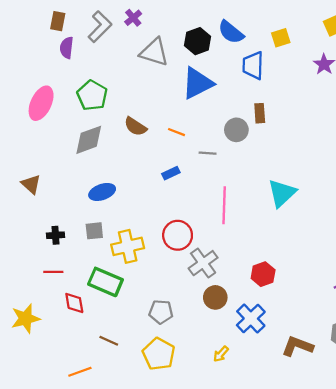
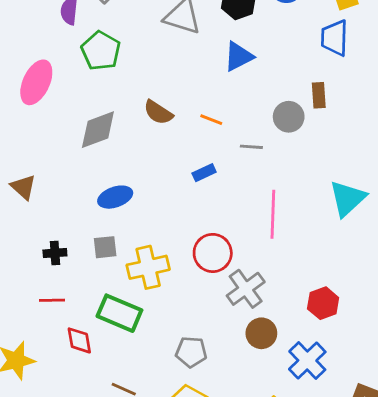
blue trapezoid: (253, 65) -> (335, 38), moved
blue triangle: (198, 83) -> (238, 57), size x0.7
green pentagon: (92, 95) -> (101, 51), moved

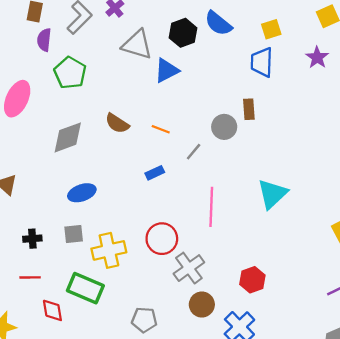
blue triangle: (238, 57) -> (167, 70), moved
gray line: (251, 147) -> (194, 152), turned -54

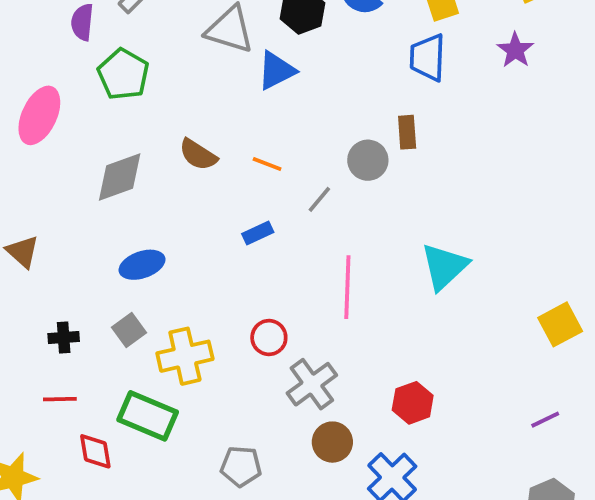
gray square: (74, 234) -> (129, 330), turned -30
red circle: (162, 239) -> (269, 338), size x0.7

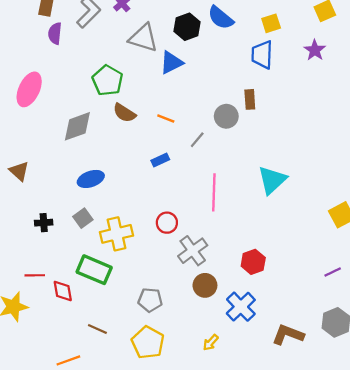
green pentagon: (123, 74) -> (108, 80), moved
red line: (60, 399) -> (35, 275), moved

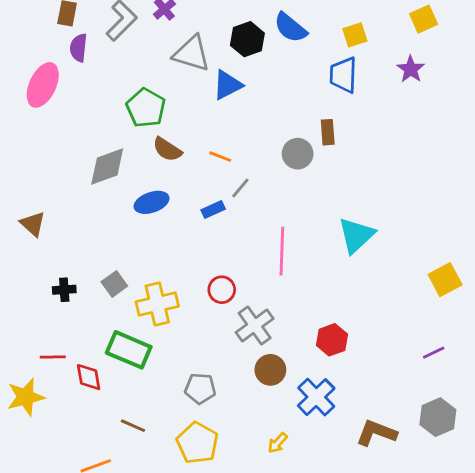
pink ellipse: (29, 89) -> (43, 85), moved
gray line: (197, 140) -> (240, 188), moved
blue ellipse: (91, 179) -> (152, 202), moved

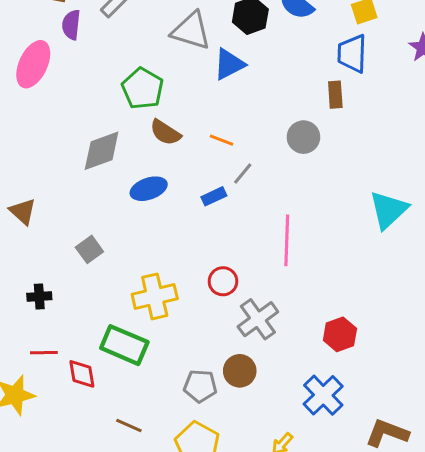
brown rectangle: (328, 132) -> (335, 95), moved
cyan triangle: (356, 235) -> (388, 210), moved
gray square: (114, 284) -> (89, 249), moved
black cross: (64, 290) -> (39, 296), moved
brown circle: (270, 370) -> (240, 371), moved

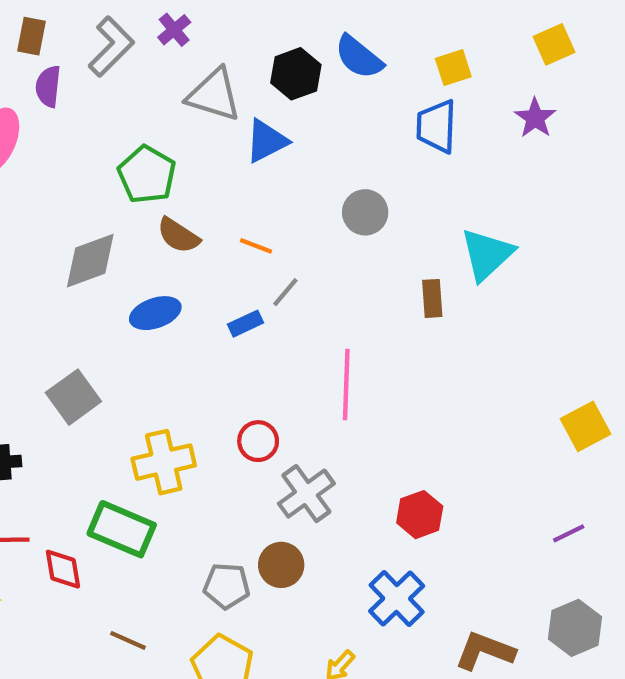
brown rectangle: (335, 95) -> (432, 298), moved
gray circle: (303, 137) -> (365, 212), moved
cyan triangle: (388, 210) -> (487, 254), moved
gray square: (89, 249) -> (73, 397), size x1.4

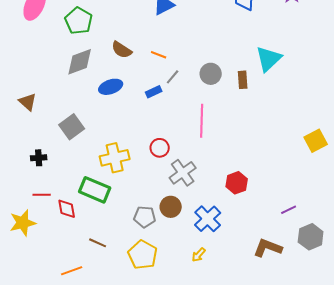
green pentagon: (147, 175) -> (79, 21), moved
gray circle: (365, 212) -> (211, 74), moved
purple line: (569, 533) -> (289, 210), moved
blue cross: (397, 599) -> (208, 219), moved

